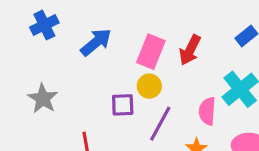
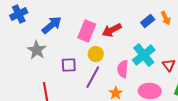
red arrow: (190, 50) -> (112, 30), turned 36
yellow circle: (149, 86) -> (96, 54), moved
gray star: (43, 99) -> (37, 50), moved

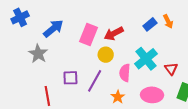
yellow circle: (96, 54) -> (106, 55), moved
purple square: (69, 65) -> (70, 78), moved

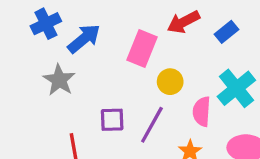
blue cross: (20, 17) -> (46, 24), moved
blue rectangle: (150, 24) -> (226, 32), moved
red arrow: (114, 34) -> (183, 22), moved

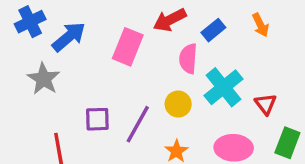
yellow circle: (170, 82) -> (178, 104), moved
pink semicircle: (202, 111) -> (188, 59), moved

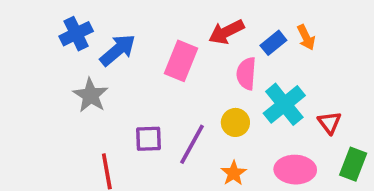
orange arrow: (261, 25) -> (306, 37), moved

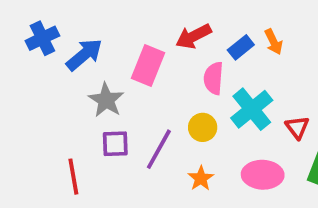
gray star: (91, 95) -> (106, 100), moved

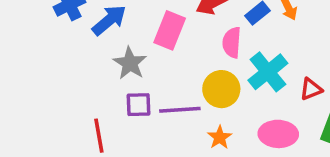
yellow circle: (203, 127) -> (221, 89), size x1.4
red triangle: (297, 127) -> (311, 89), turned 45
purple line: (159, 149) -> (180, 110), turned 57

